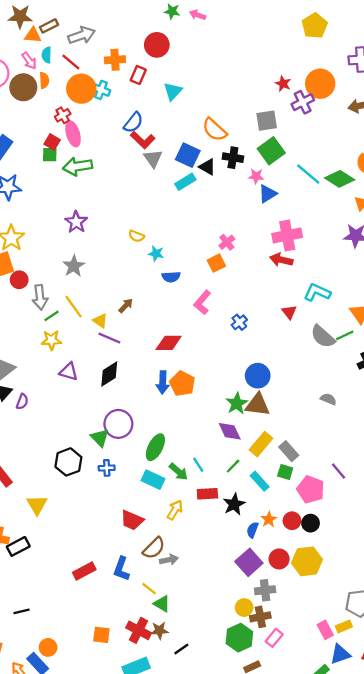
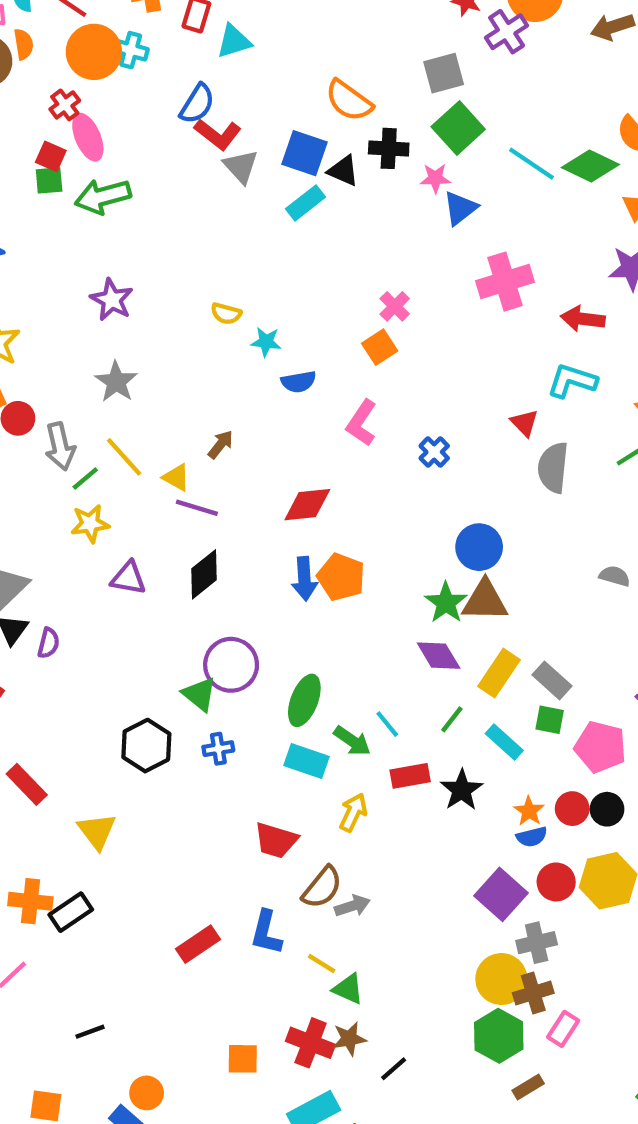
cyan triangle: (173, 91) -> (234, 41), moved, turned 36
red arrow: (281, 260) -> (583, 319), moved
gray semicircle: (323, 336) -> (553, 468), moved, turned 60
blue semicircle: (253, 530) -> (532, 837), moved, turned -119
yellow circle: (244, 608) -> (501, 979), size x1.5

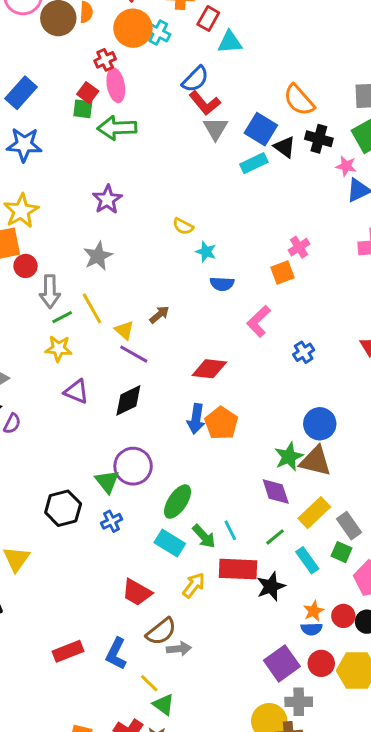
blue cross: (218, 749) -> (112, 521), turned -30
red rectangle: (410, 776) -> (238, 569), size x1.4

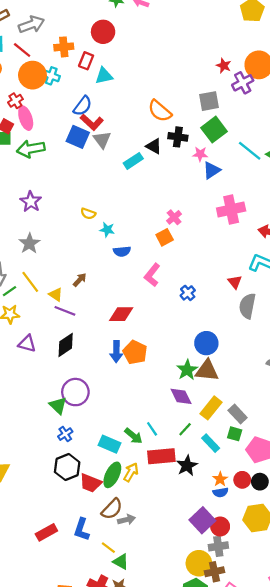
blue square: (261, 129) -> (78, 137), moved
green ellipse: (178, 502) -> (112, 475), moved
black hexagon: (63, 508) -> (67, 467), moved
red circle: (321, 663) -> (220, 527), moved

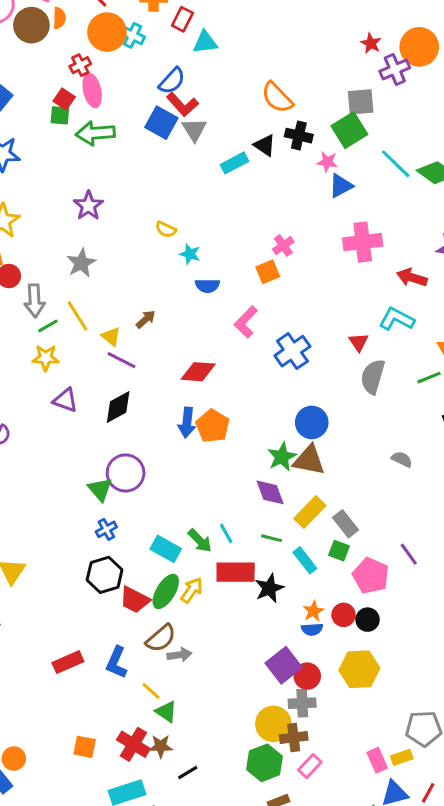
gray square: (209, 101) -> (361, 102), moved
blue cross: (188, 293) -> (292, 351), size x1.6
green line: (185, 429) -> (271, 538), turned 56

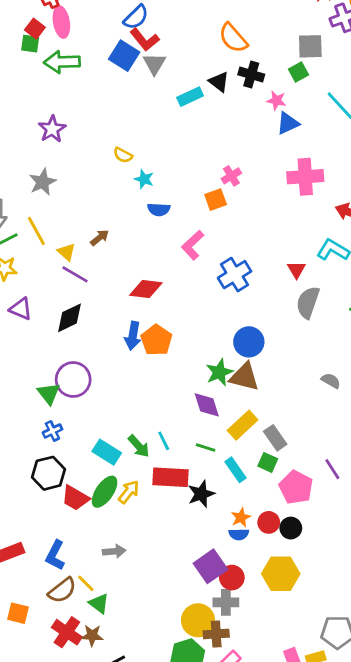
green square: (349, 130) -> (299, 72), size x0.6
brown semicircle: (161, 638) -> (62, 590), moved
orange square: (85, 747) -> (18, 613), moved

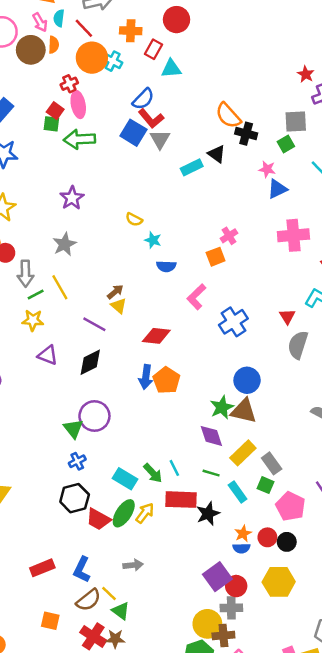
black cross: (251, 74) -> (246, 134), moved
yellow triangle: (66, 252) -> (119, 306), moved

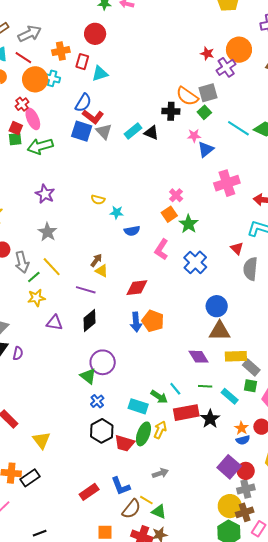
orange semicircle: (228, 116) -> (187, 96), moved
cyan rectangle: (192, 167) -> (133, 131), moved
green star: (222, 407) -> (189, 224), moved
yellow rectangle: (243, 453) -> (236, 356), moved, turned 55
blue L-shape: (82, 570) -> (121, 486), turned -35

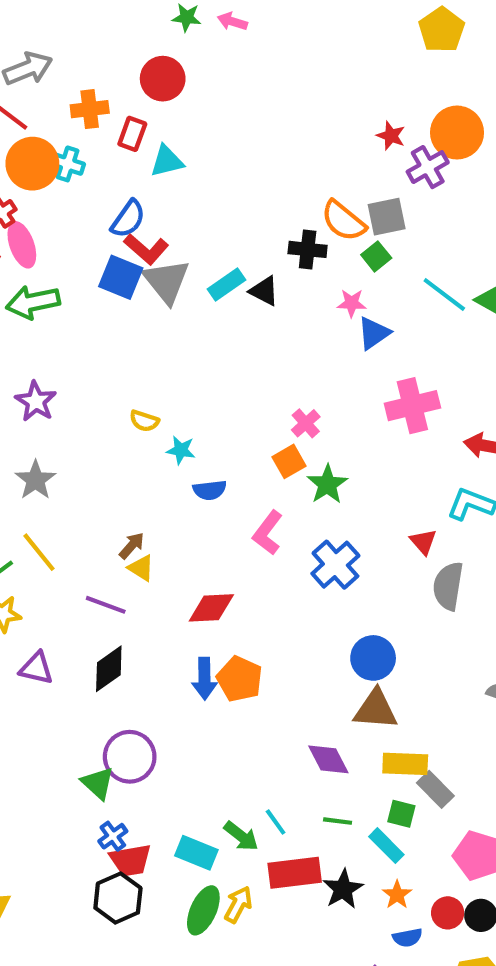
gray triangle: (104, 131) -> (166, 281), size x1.4
green square: (250, 386) -> (401, 814), moved
orange star: (241, 428) -> (397, 895), moved
red trapezoid: (124, 443) -> (131, 860), moved, turned -30

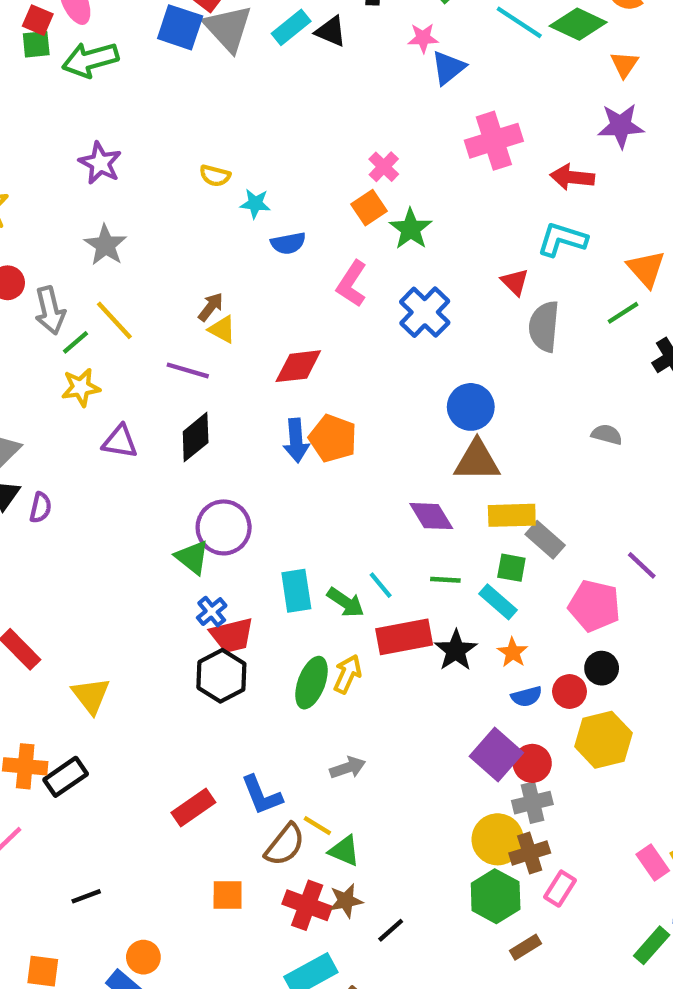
cyan rectangle: (196, 853) -> (296, 591), moved, turned 63
red circle: (448, 913) -> (570, 691), moved

